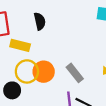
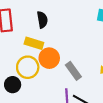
yellow rectangle: (20, 45) -> (34, 43), moved
orange circle: (44, 72) -> (49, 58), moved

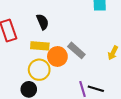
gray rectangle: (73, 71) -> (76, 50), moved

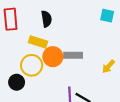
gray rectangle: (76, 50) -> (73, 55), turned -54

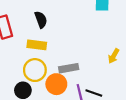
gray rectangle: (73, 55) -> (69, 68), moved
orange circle: (53, 57) -> (56, 84), moved

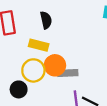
orange circle: (56, 84) -> (55, 65), moved

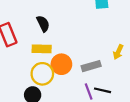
gray rectangle: (68, 73) -> (91, 66), moved

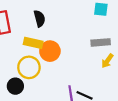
orange circle: (61, 64) -> (50, 51), moved
gray rectangle: (91, 66) -> (101, 42), moved

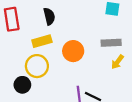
yellow rectangle: (33, 43) -> (42, 41), turned -30
orange circle: (50, 51) -> (73, 51), moved

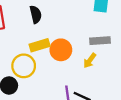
yellow rectangle: (42, 41) -> (40, 45), moved
yellow arrow: (117, 62) -> (90, 61), moved

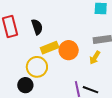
black semicircle: (36, 14) -> (37, 27), moved

